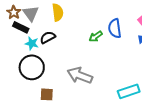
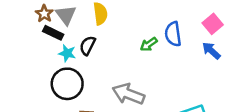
black semicircle: (48, 37) -> (88, 46), turned -35

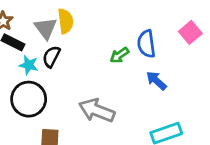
gray triangle: (66, 15) -> (46, 28), moved
blue arrow: (211, 51) -> (156, 81), moved

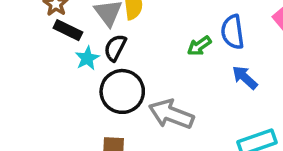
cyan star: (29, 65) -> (87, 58), turned 30
black circle: (29, 99) -> (122, 91), moved

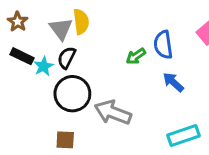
black rectangle: (68, 30) -> (22, 56), moved

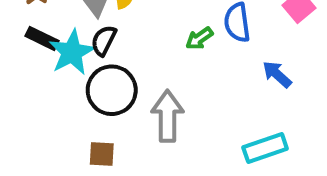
cyan star: (44, 66) -> (72, 52), size x1.6
blue arrow: (173, 82) -> (277, 74), moved
gray arrow: (113, 112) -> (167, 116), turned 69

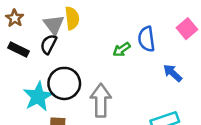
black semicircle: (104, 40) -> (49, 44), moved
cyan star: (72, 52) -> (38, 96), moved

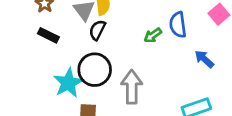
black semicircle: (49, 44) -> (97, 30), moved

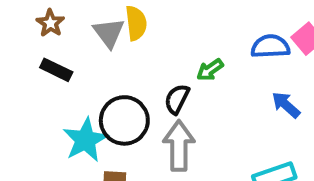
blue semicircle: (178, 25) -> (270, 46), moved, turned 95
black semicircle: (97, 30) -> (177, 99), moved

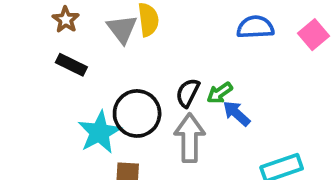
blue semicircle: (270, 46) -> (255, 27), moved
green arrow: (210, 70) -> (220, 93), moved
blue arrow: (286, 105) -> (237, 113), moved

